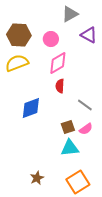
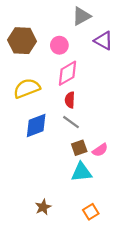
yellow semicircle: (17, 63) -> (27, 88), moved
gray line: (85, 105) -> (71, 122), moved
orange square: (78, 182) -> (91, 212), size x0.6

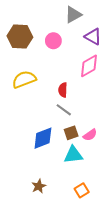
pink diamond: (68, 73) -> (89, 66), moved
blue diamond: (36, 126) -> (43, 138), moved

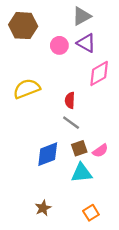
brown hexagon: (20, 37) -> (23, 26), moved
purple triangle: (93, 37) -> (86, 43), moved

